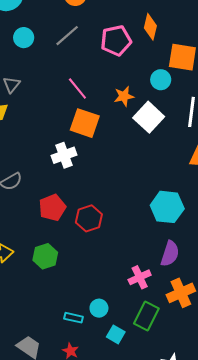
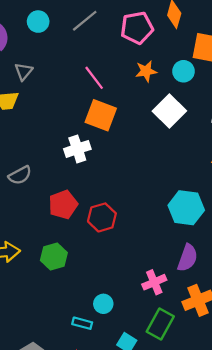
orange star: (124, 96) -> (146, 71), moved
cyan circle: (99, 308) -> (103, 304), moved

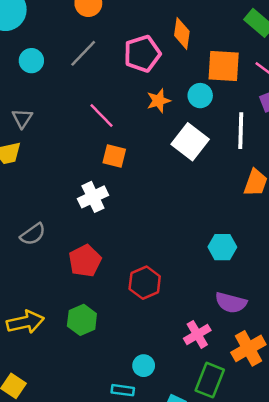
orange square: (101, 115) -> (114, 156), size x0.7
cyan hexagon: (186, 208) -> (222, 247), size x0.7
red hexagon: (102, 217) -> (145, 283), moved
purple semicircle: (188, 258) -> (231, 303), turned 92

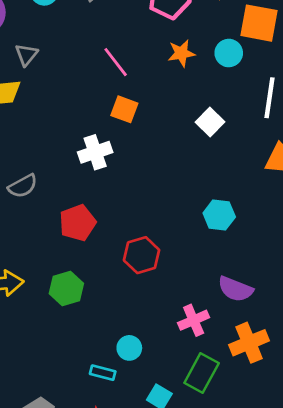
white square: (190, 142) -> (210, 122), moved, size x0.7
cyan hexagon: (222, 247) -> (219, 215), moved

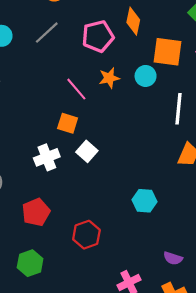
pink line: (116, 62) -> (76, 89), moved
white square: (210, 122) -> (87, 151), moved
purple semicircle: (235, 289) -> (173, 258), moved, size x0.7

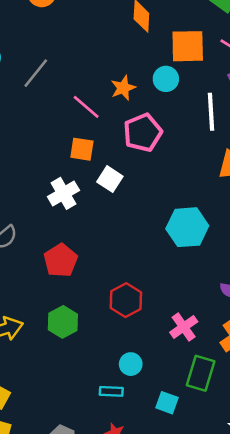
gray line: (47, 33) -> (36, 73), moved
pink pentagon: (98, 36) -> (143, 133), moved
cyan hexagon: (144, 201) -> (187, 227), size x1.4
red hexagon: (86, 235) -> (126, 300), moved

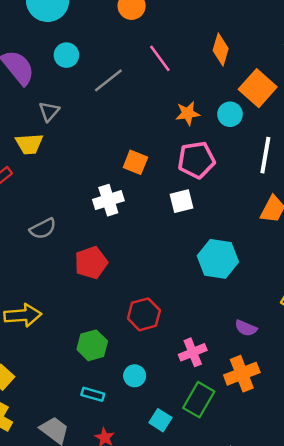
orange square: (188, 46) -> (258, 88), turned 30
pink line: (86, 107) -> (160, 58), moved
white square: (110, 179) -> (182, 201), moved, turned 30
green hexagon: (63, 322) -> (92, 345), moved
cyan rectangle: (111, 391) -> (93, 394), moved

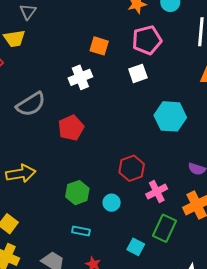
gray semicircle: (43, 229) -> (31, 104), size x1.4
red hexagon: (144, 314) -> (132, 168), moved
cyan circle: (135, 376) -> (112, 203), moved

